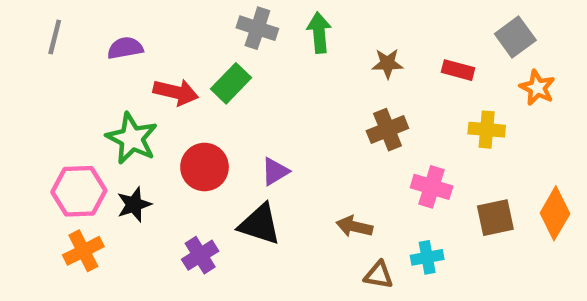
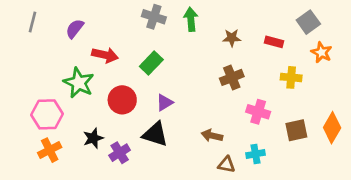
purple semicircle: (125, 48) -> (75, 29), turned -42
green rectangle: (231, 83) -> (151, 63), moved
black star: (134, 204) -> (93, 138), moved

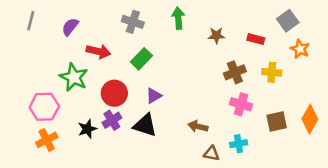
gray cross: (154, 17) -> (133, 22), moved
brown cross: (232, 77) -> (235, 72), moved
purple cross: (120, 153) -> (112, 120), moved

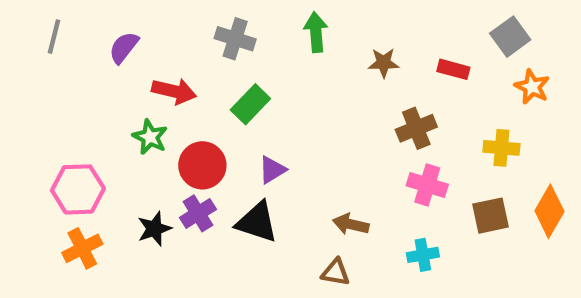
yellow cross: (272, 72) -> (501, 148), moved
green star: (74, 77) -> (150, 137), moved, size x0.7
brown triangle: (212, 153) -> (336, 272), moved

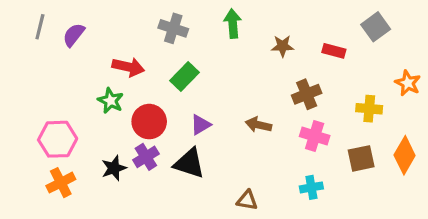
purple semicircle: (124, 47) -> (74, 35), moved
orange star: (532, 87) -> (408, 83), moved
brown arrow: (351, 224) -> (258, 125), moved

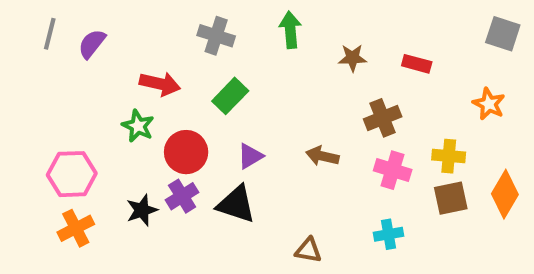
gray square: (376, 27) -> (503, 34), moved, turned -36
orange star: (408, 83) -> (489, 104), moved
yellow cross: (369, 109) -> (449, 156), moved

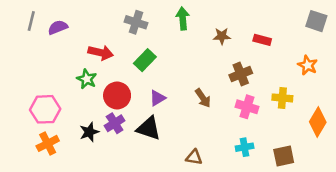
purple semicircle: (92, 44) -> (58, 27), turned 30
brown arrow: (322, 156) -> (203, 98), turned -138
brown square: (451, 198) -> (284, 156), moved

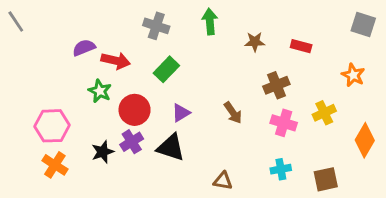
gray line: (31, 21) -> (16, 22), moved, turned -48
purple semicircle: (58, 27) -> (84, 48), moved
yellow cross: (282, 98) -> (324, 113), turned -30
orange cross: (48, 143) -> (55, 165), turned -30

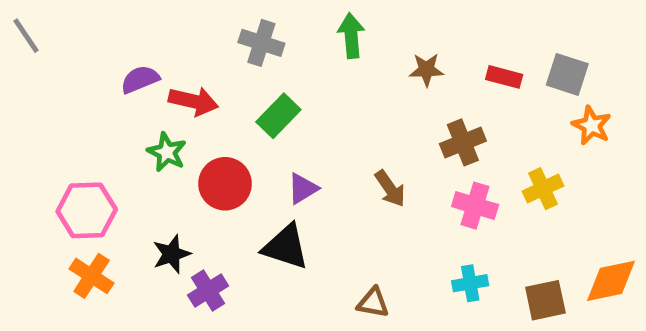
gray square: (363, 24) -> (567, 74), moved
orange diamond: (365, 140) -> (611, 281), moved, turned 48
purple cross: (132, 142) -> (208, 291), moved

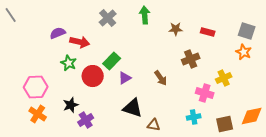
gray cross: (261, 43) -> (108, 18), turned 30
gray square: (567, 74) -> (247, 31), moved
green rectangle: (278, 116) -> (112, 61), moved
pink cross: (475, 206) -> (205, 93), moved
black triangle: (286, 247) -> (133, 108), moved

